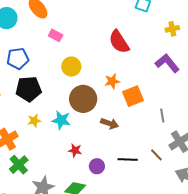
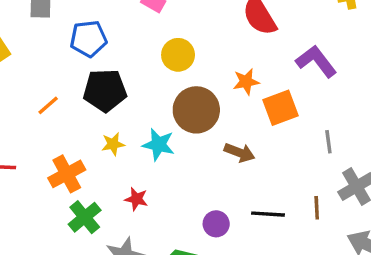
purple L-shape: (167, 63) -> (316, 61), moved
red star: (75, 150) -> (136, 199), moved
brown line: (156, 155) -> (317, 208), turned 40

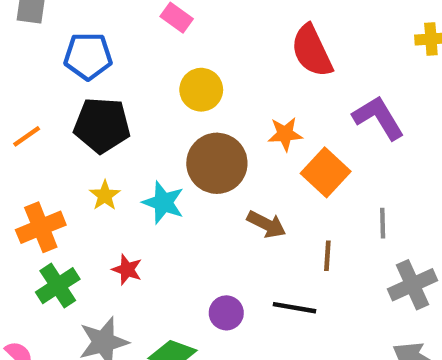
orange square: (280, 108) -> (326, 172), turned -33
yellow star: (113, 144) -> (105, 195), turned -30
brown line: (317, 208) -> (327, 256), moved

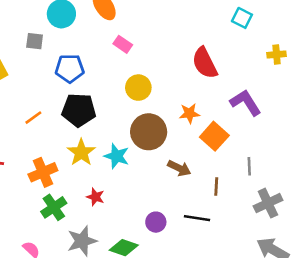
yellow star: (105, 195) -> (81, 152), size x1.5

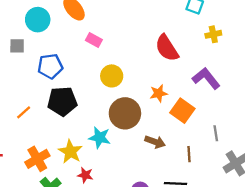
yellow cross: (277, 54) -> (213, 34), moved
yellow star: (81, 152) -> (70, 152), moved

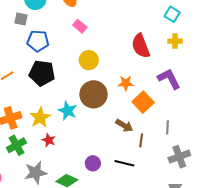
yellow cross: (213, 34) -> (175, 41), moved
gray square: (17, 46) -> (21, 19), moved
brown arrow: (155, 142) -> (124, 126), moved

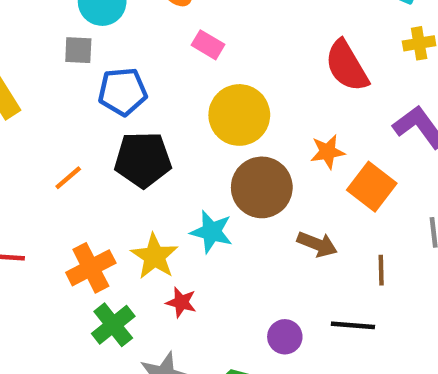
yellow circle: (89, 60) -> (239, 115), size x1.4
brown arrow: (124, 126) -> (317, 244), moved

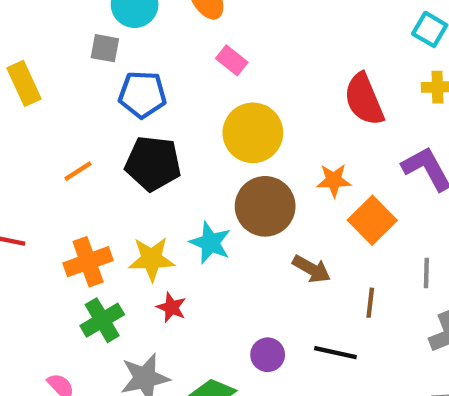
yellow star: (154, 256) -> (152, 259), turned 30

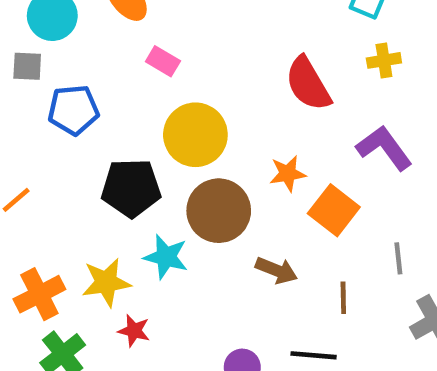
black pentagon: (153, 163) -> (131, 188), moved

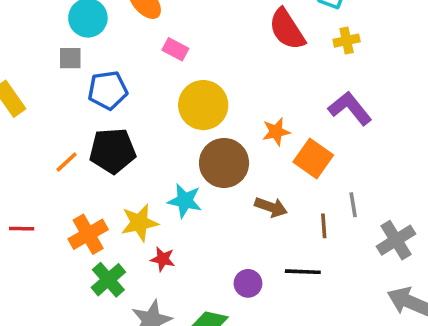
red semicircle: (308, 84) -> (287, 29), moved
black pentagon: (131, 188) -> (113, 151), moved
gray line: (398, 258) -> (353, 205), moved

